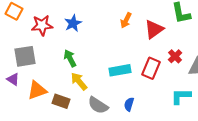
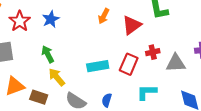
red star: (42, 25) -> (20, 21), turned -30
red cross: (175, 56) -> (153, 52), turned 32
cyan L-shape: (181, 96) -> (147, 92), moved

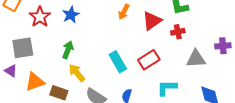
red cross: (153, 52) -> (178, 32), moved
green arrow: (48, 54) -> (68, 50), turned 48
red rectangle: (129, 64) -> (149, 60), turned 35
cyan rectangle: (98, 66) -> (118, 62), turned 70

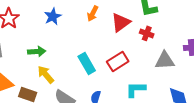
blue star: (71, 15) -> (53, 16), moved
red cross: (178, 32) -> (147, 33), turned 32
green arrow: (68, 50) -> (37, 51), turned 66

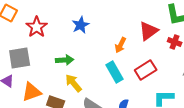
orange arrow: (93, 13) -> (121, 45), moved

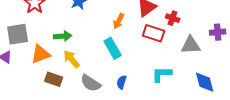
red rectangle: (146, 70) -> (154, 33), moved, turned 50
orange triangle: (32, 92) -> (41, 54), moved

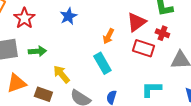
green arrow: (63, 36) -> (37, 51), moved
orange triangle: (41, 54) -> (16, 83), moved

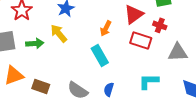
yellow arrow: (61, 74) -> (59, 33), moved

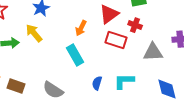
blue semicircle: (109, 89) -> (97, 83), moved

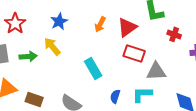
red cross: (135, 25) -> (174, 34), moved
orange arrow: (81, 28) -> (100, 24), moved
gray triangle: (153, 52) -> (156, 71), moved

